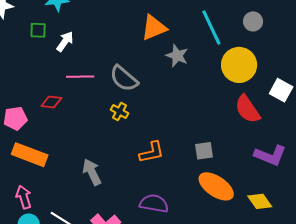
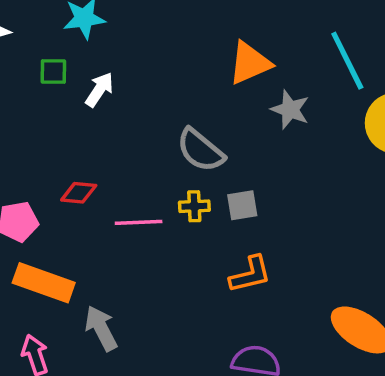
pink line: (80, 77) -> (139, 222), moved
yellow cross: (119, 111) -> (194, 206), turned -30
gray square: (204, 151) -> (242, 205), moved
gray arrow: (92, 172) -> (101, 328), moved

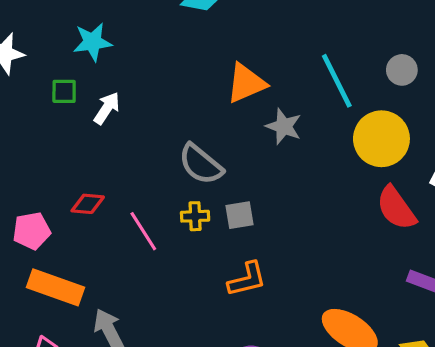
pink line: (139, 222) -> (143, 231), turned 60

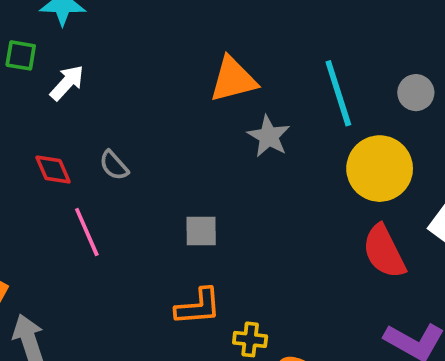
gray semicircle: (201, 164) -> (114, 165), moved, size x0.6
red diamond: (88, 204) -> (53, 170), moved, turned 52
yellow cross: (195, 216) -> (250, 339), moved

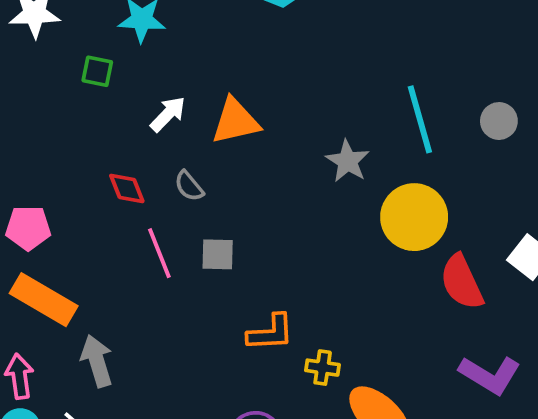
orange triangle: (233, 79) -> (235, 121), moved
white arrow: (67, 83) -> (168, 114), moved
yellow circle: (380, 169) -> (414, 217), moved
gray square: (201, 231) -> (218, 254), moved

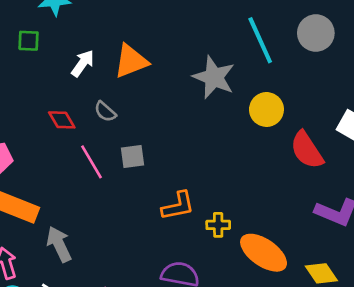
gray circle: (499, 121) -> (316, 33), size x1.4
gray star: (348, 161) -> (214, 77), size x1.4
yellow circle: (414, 217) -> (266, 109), size x0.7

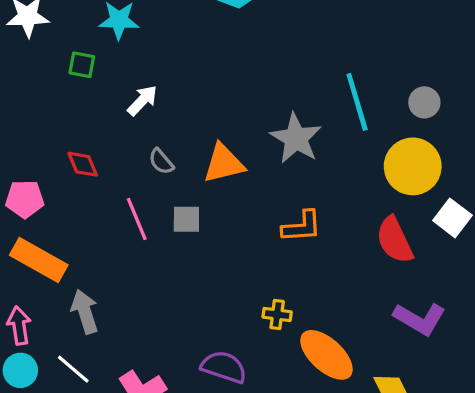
gray circle: (316, 33) -> (424, 102), size x0.7
orange triangle: (131, 61) -> (224, 164), moved
yellow circle: (266, 109) -> (413, 166), moved, size x1.4
red diamond: (62, 120) -> (83, 164), moved
orange L-shape: (178, 206) -> (302, 227), moved

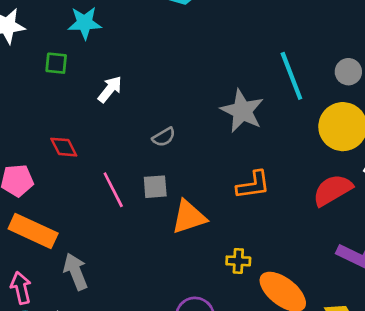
gray semicircle: (161, 161) -> (164, 137), moved, turned -75
orange triangle: (224, 164) -> (189, 217), moved
red semicircle: (395, 240) -> (333, 190), turned 90

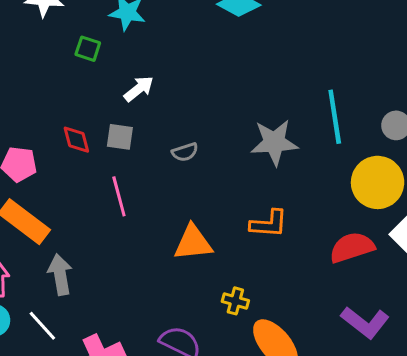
gray star: (242, 111) -> (274, 142), turned 30
gray square: (155, 187) -> (120, 137), moved

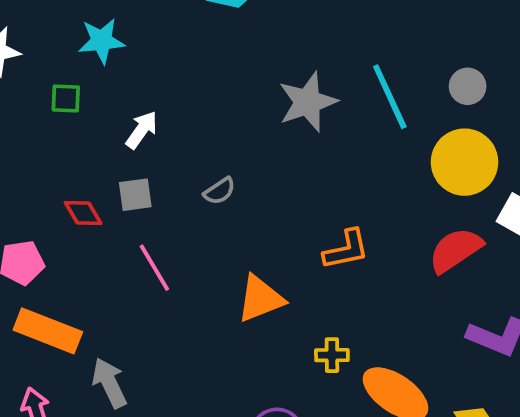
gray star: (274, 142) -> (308, 102), moved

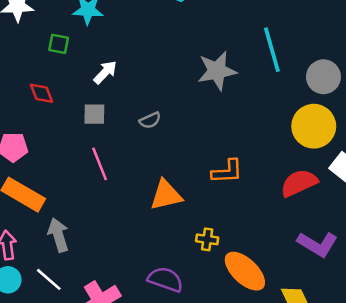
gray circle: (468, 86) -> (323, 77), size x1.4
cyan line: (390, 97) -> (272, 50), moved
red diamond: (83, 213) -> (41, 93), moved

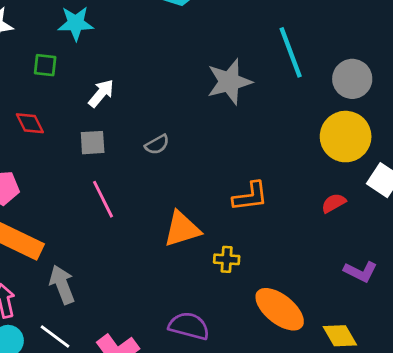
red semicircle: (299, 183) -> (334, 203), size x0.6
yellow cross: (207, 239) -> (227, 259), moved
purple L-shape: (317, 244) -> (360, 272), size x0.7

